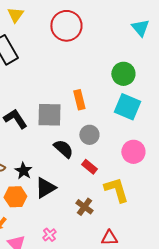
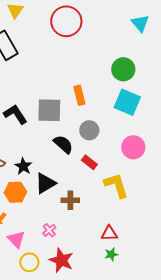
brown cross: (84, 207) -> (70, 200), moved, turned -36

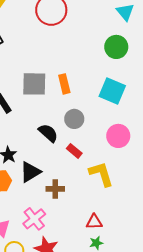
green circle: (123, 69) -> (116, 47), moved
gray square: (49, 110) -> (34, 84), moved
pink cross: (49, 230) -> (34, 219), size x1.6

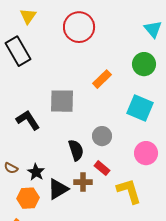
orange rectangle: (64, 84) -> (102, 79), moved, turned 60
black semicircle: (48, 133) -> (76, 150), turned 30
brown cross: (55, 189) -> (83, 182), moved

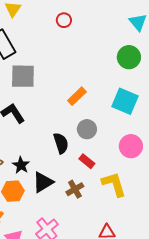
red circle: (79, 27) -> (64, 20), size x0.5
orange rectangle: (102, 79) -> (77, 96), moved
gray square: (62, 101) -> (23, 76), moved
brown cross: (83, 182) -> (75, 189), moved, turned -30

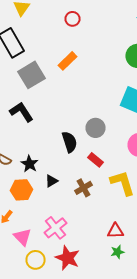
gray square: (23, 76) -> (32, 75), turned -32
orange rectangle: (77, 96) -> (68, 61), moved
black triangle: (43, 182) -> (52, 181), size x0.6

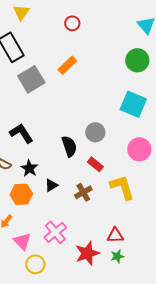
black L-shape: (22, 112) -> (21, 133), moved
red star: (68, 258) -> (87, 253), moved, turned 30

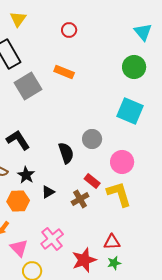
orange rectangle: (67, 65) -> (64, 72), turned 66
pink circle: (139, 149) -> (122, 162), moved
red rectangle: (95, 164) -> (92, 181), moved

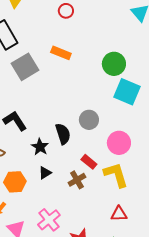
green circle: (134, 67) -> (114, 64), moved
black star: (26, 175) -> (40, 147), moved
red triangle: (112, 242) -> (119, 214), moved

